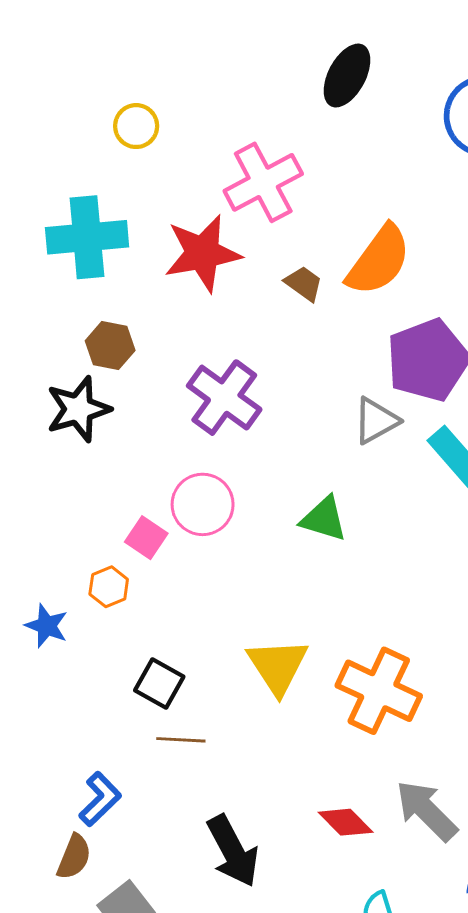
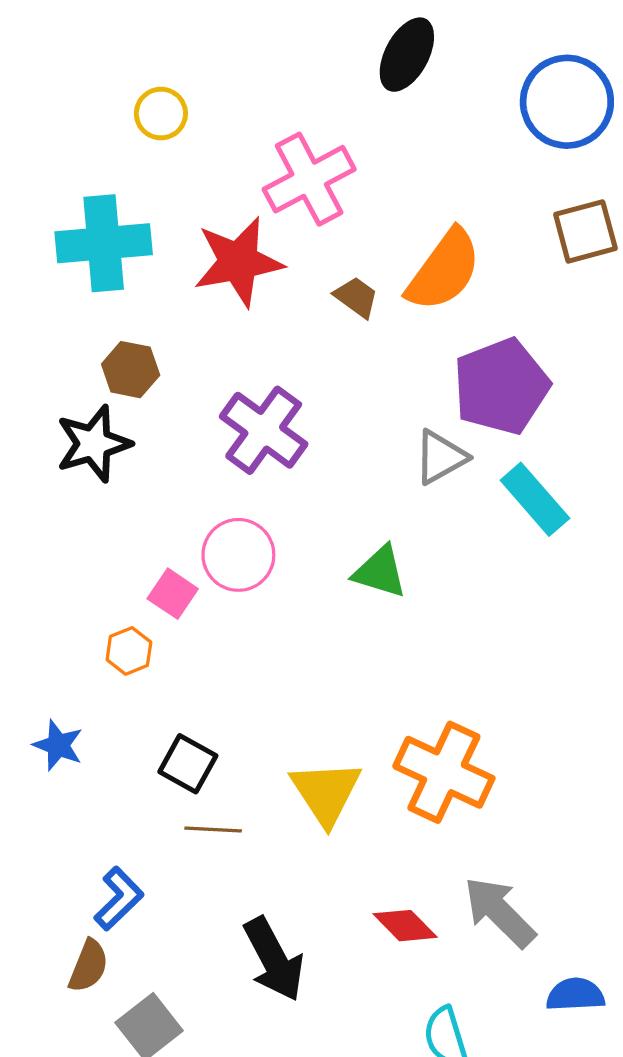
blue star: (47, 626) -> (58, 745), moved
yellow triangle: (278, 666) -> (326, 792), moved

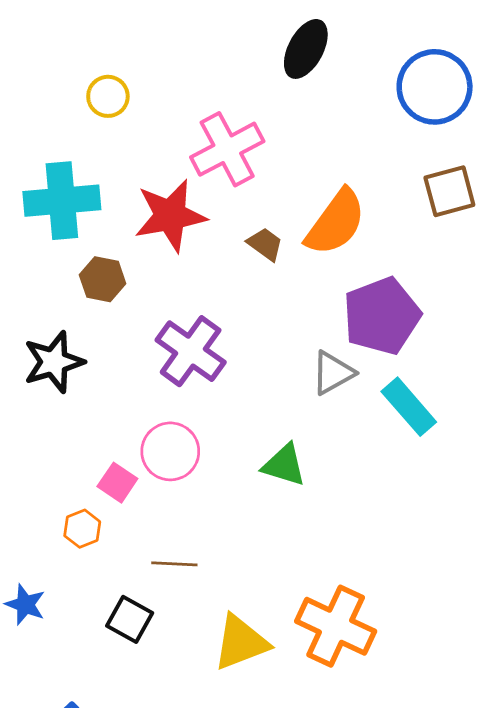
brown hexagon: (131, 370) -> (103, 279), moved
yellow triangle: (326, 792) -> (241, 642), turned 42
brown line: (213, 830) -> (174, 564), moved

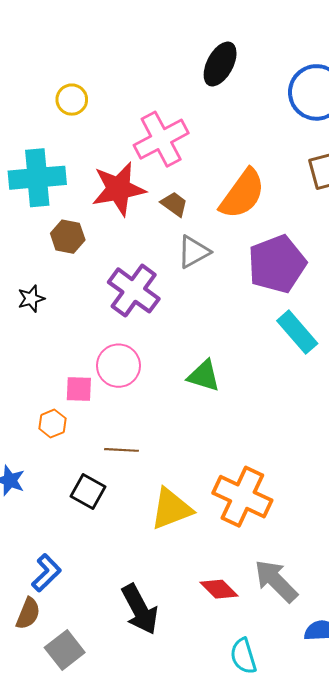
brown trapezoid: (265, 244) -> (174, 204), moved
black star: (54, 362) -> (31, 299), size x0.6
gray triangle: (333, 373) -> (194, 252), moved
pink square: (117, 483) -> (79, 389), turned -32

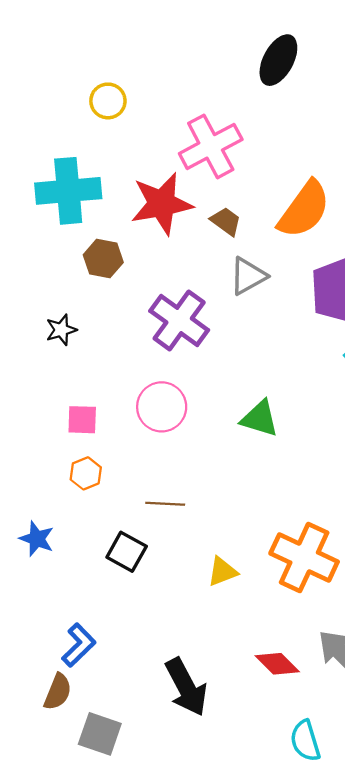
pink square: (79, 389) -> (82, 420), moved
yellow triangle: (171, 509) -> (222, 572), size x0.6
gray square: (65, 650) -> (100, 734), turned -33

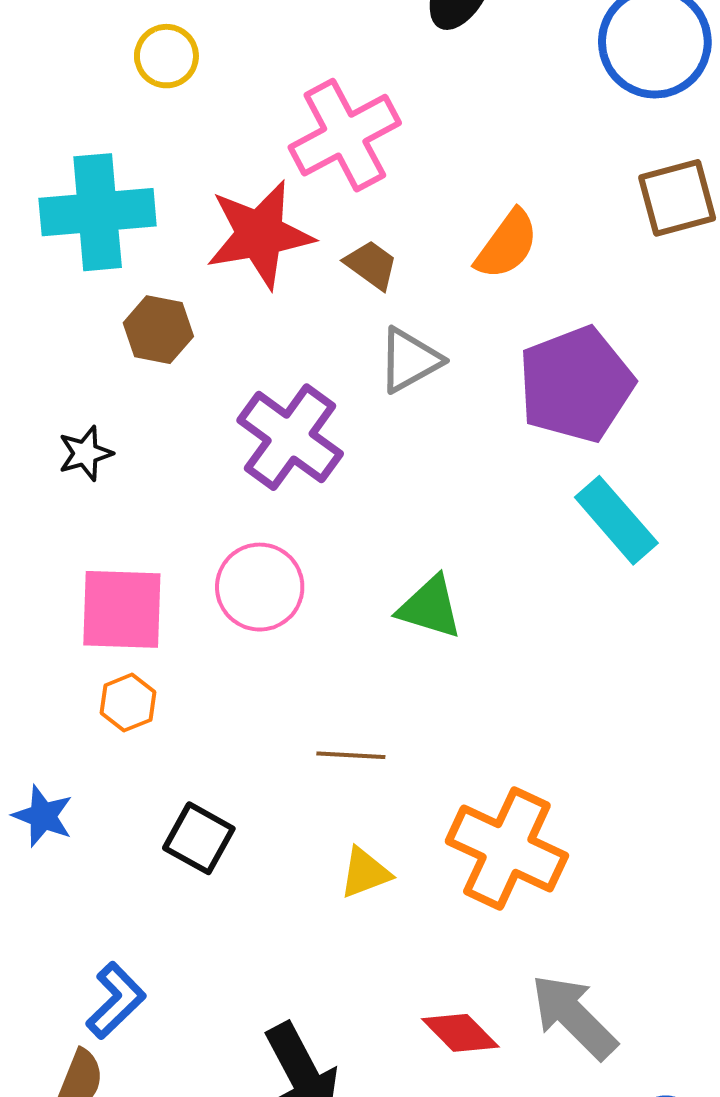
orange semicircle: (304, 210) -> (507, 245), size x0.7
pink square: (82, 420) -> (122, 609), size x1.6
brown line: (165, 504) -> (351, 755), moved

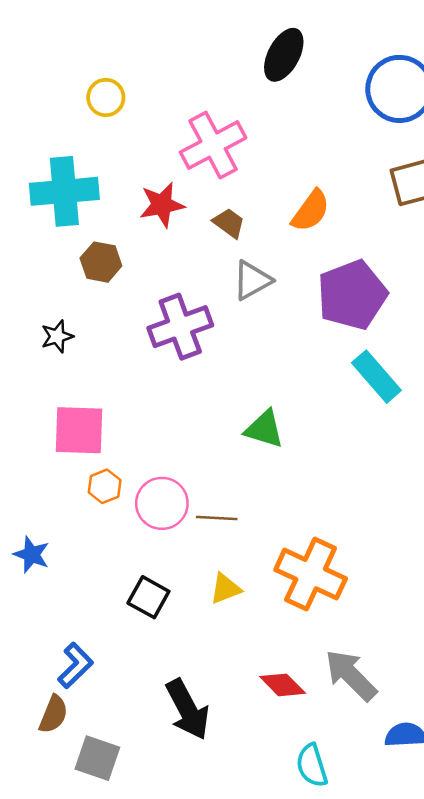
red star: (260, 234) -> (162, 205), size x0.7
purple cross: (290, 437) -> (180, 327), turned 34
pink circle: (260, 587) -> (162, 503), moved
orange hexagon: (128, 703) -> (105, 486), moved
black square: (199, 838) -> (148, 597), moved

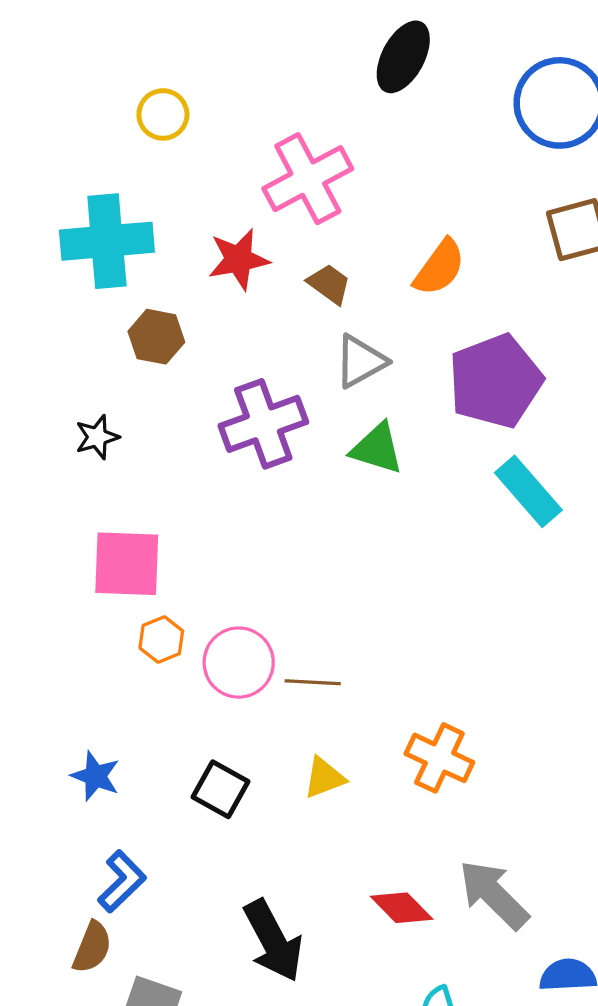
green triangle: (264, 429) -> (377, 449), moved
blue star: (31, 555) -> (95, 776), moved
orange cross: (311, 574) -> (439, 758), size x0.7

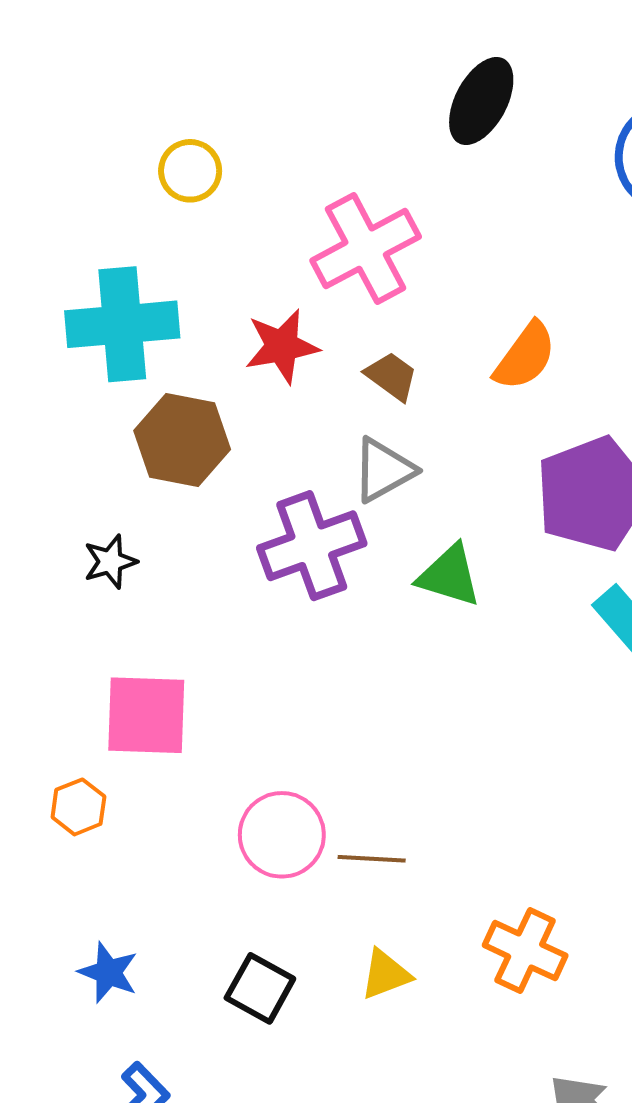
brown hexagon: (156, 337) -> (182, 440), size x1.4
gray triangle: (360, 361) -> (384, 470), moved
orange hexagon: (161, 639) -> (78, 807), moved

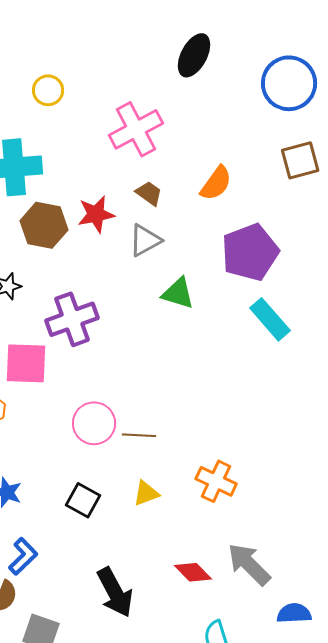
red star: (282, 346) -> (96, 214), moved
purple cross: (312, 546) -> (72, 319), moved

